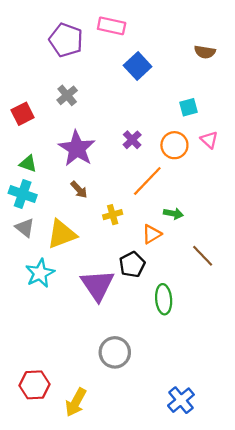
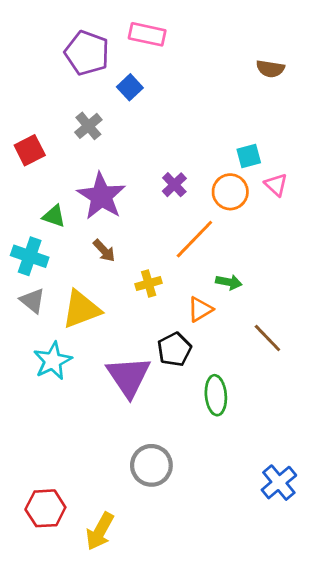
blue square: (138, 66) -> (130, 87), moved, size x0.7
cyan square: (189, 107) -> (249, 156), moved
green triangle: (28, 164) -> (54, 216), moved
blue cross: (181, 400) -> (279, 483), moved

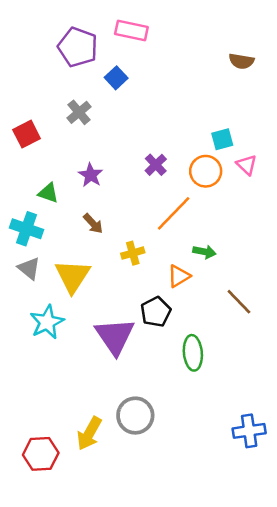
purple star: (101, 196) -> (91, 175), size x0.6
yellow triangle: (81, 309) -> (73, 276), turned -36
blue cross: (279, 483) -> (249, 431), turned 32
yellow arrow: (100, 531) -> (89, 433), moved

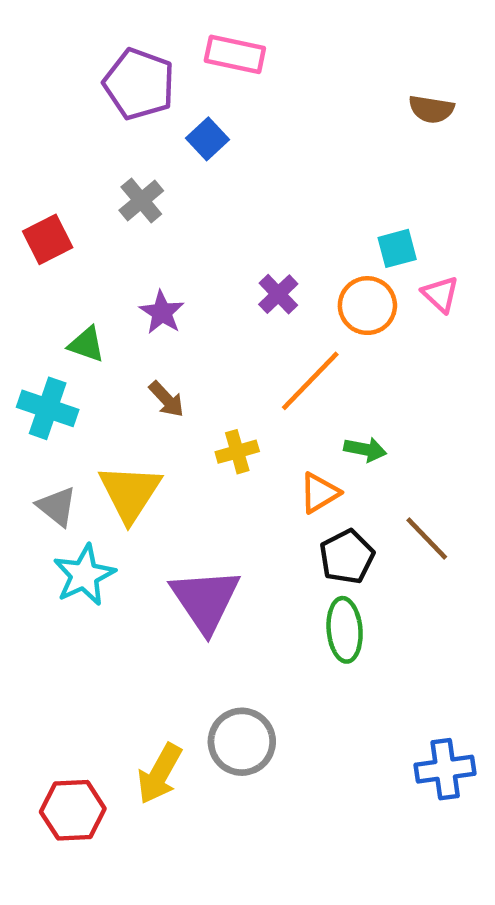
gray triangle: (29, 268) -> (57, 507), moved
black pentagon: (156, 312) -> (347, 557), moved

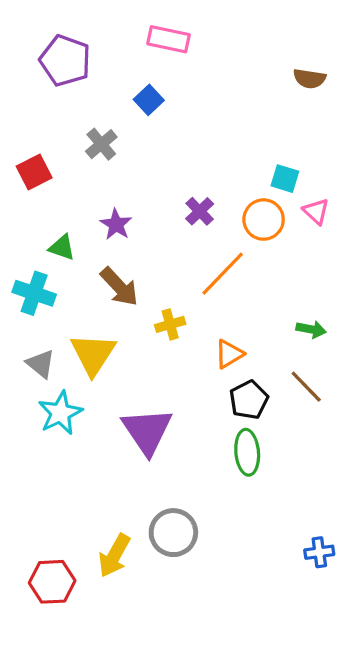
purple pentagon: (139, 84) -> (65, 61), moved
cyan square: (397, 248) -> (285, 179), turned 32
brown arrow: (166, 399) -> (119, 287), size x1.5
green arrow: (365, 449) -> (311, 329), moved
blue cross: (445, 769) -> (319, 552), size x0.7

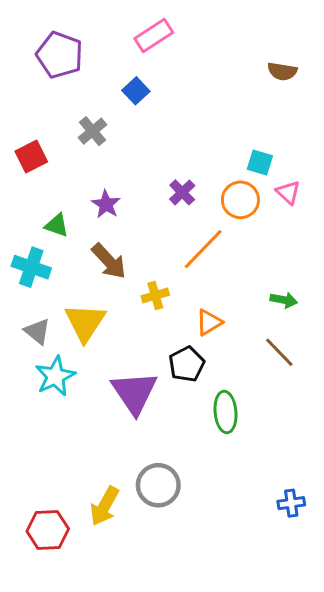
pink rectangle: (168, 39) -> (154, 36), turned -45
black pentagon: (249, 400) -> (187, 364), moved

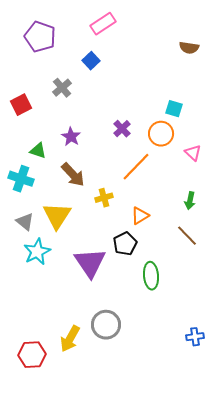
pink triangle: (288, 192) -> (193, 153), moved
green arrow: (284, 300) -> (190, 201), turned 90

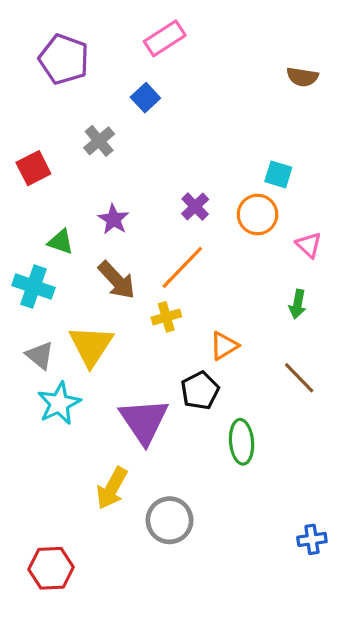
orange line: (136, 167) -> (182, 267), moved
green arrow: (190, 201) -> (298, 304), moved
yellow arrow: (70, 339) -> (112, 488), moved

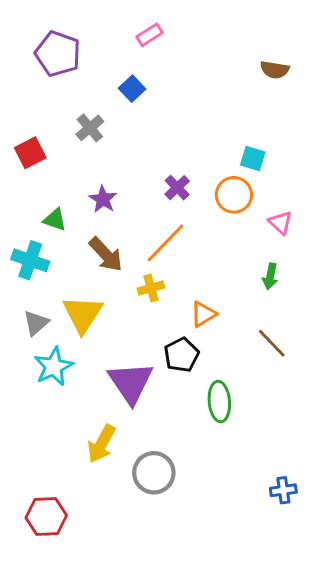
pink rectangle: (165, 38) -> (149, 35), size x0.7
gray triangle: (40, 355) -> (36, 323), turned 40

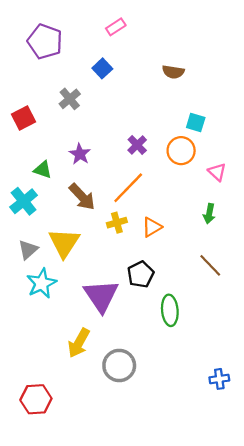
brown semicircle: (275, 70) -> (173, 72), moved
cyan cross: (30, 260) -> (24, 201), turned 32
orange triangle: (203, 314) -> (152, 227), moved

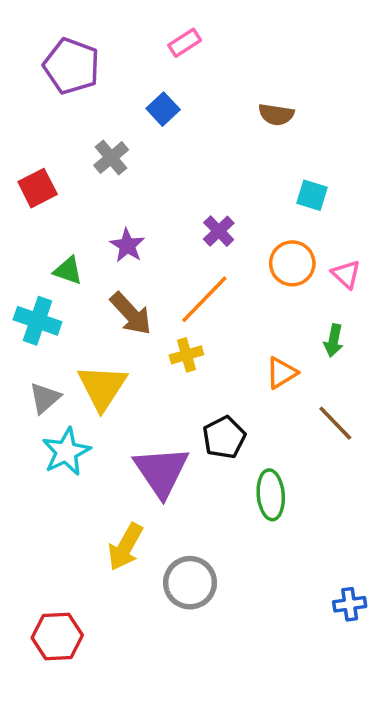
orange circle: (181, 151) -> (292, 263), moved
cyan cross: (24, 201) -> (38, 321), turned -32
orange triangle: (152, 227) -> (282, 373), moved

